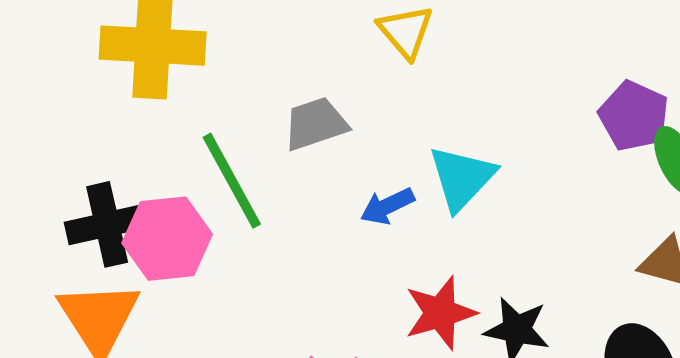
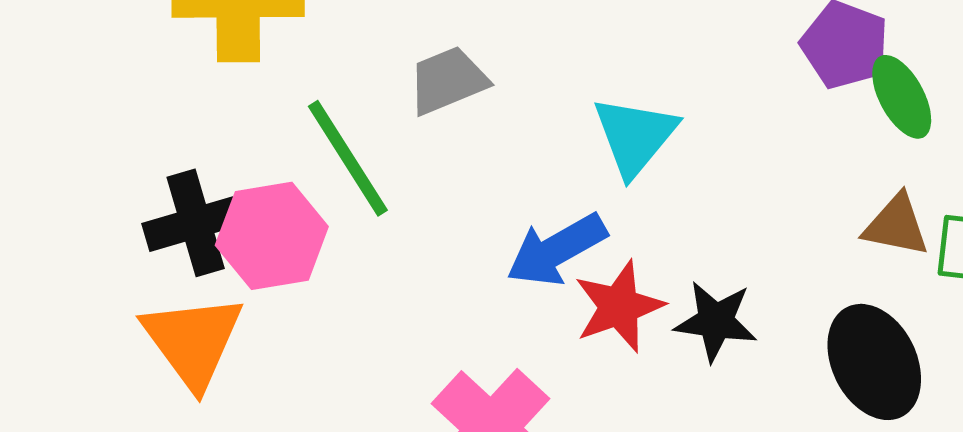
blue arrow: (387, 206) -> (556, 250), moved, size x1.5

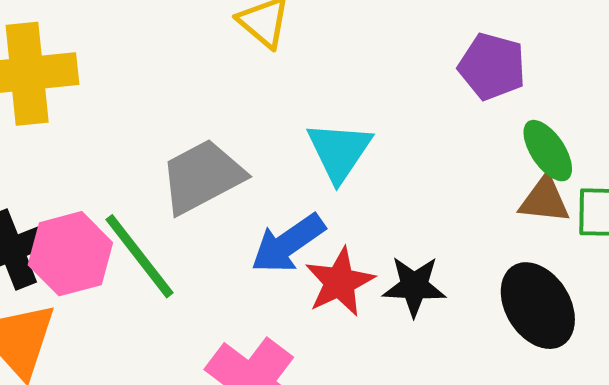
gray trapezoid: (448, 81) -> (202, 177), moved, size x1.4
green ellipse: (902, 97) -> (548, 151), moved
green line: (348, 158) -> (140, 256), moved

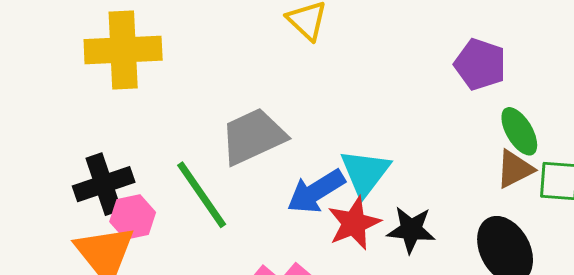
cyan triangle: (339, 151) -> (365, 173), moved
brown triangle: (544, 200) -> (515, 169), turned -36
pink hexagon: (70, 254) -> (133, 217), moved, size x0.7

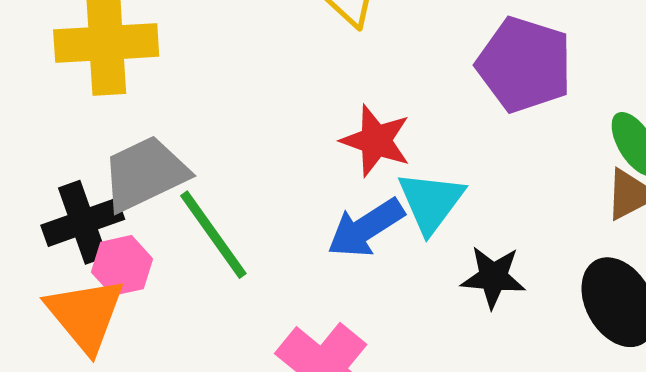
purple pentagon: (480, 64) -> (524, 65), moved, size x1.4
gray trapezoid: (253, 136) -> (145, 174), moved
red star: (354, 223) -> (376, 141), moved, turned -30

